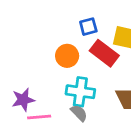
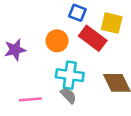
blue square: (88, 27) -> (77, 13), turned 36
purple star: (23, 100) -> (15, 50), moved

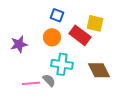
blue square: (77, 13) -> (57, 15), moved
gray semicircle: (68, 96) -> (49, 80), moved

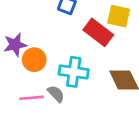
orange circle: (52, 37) -> (34, 60), moved

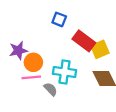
yellow square: (119, 16) -> (100, 49), moved, turned -36
pink line: (31, 98) -> (31, 77), moved

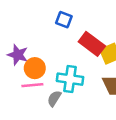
purple star: (18, 51) -> (18, 55), turned 30
gray semicircle: (51, 89) -> (54, 98), turned -104

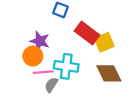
purple star: (18, 55) -> (40, 41), moved
pink line: (32, 85) -> (43, 72), moved

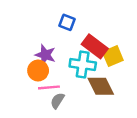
cyan cross: (66, 66) -> (83, 65), moved
brown diamond: (109, 73) -> (101, 86), moved

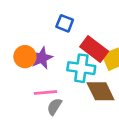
purple star: (45, 55) -> (42, 58), turned 30
orange circle: (38, 71) -> (25, 57), moved

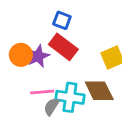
red rectangle: (94, 49) -> (63, 47), moved
cyan cross: (81, 68) -> (70, 97), moved

